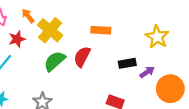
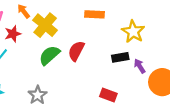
orange rectangle: (101, 30) -> (94, 14), moved
yellow star: (157, 37) -> (133, 32), moved
purple arrow: (147, 72) -> (140, 66), turned -88

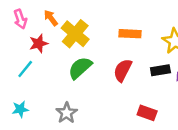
orange rectangle: (94, 14) -> (130, 34), moved
red semicircle: (76, 51) -> (123, 70), moved

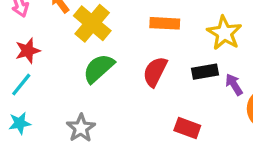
red star: (39, 43) -> (28, 51), moved
cyan line: (25, 69) -> (21, 85), moved

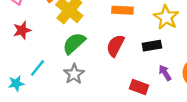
cyan line: (21, 85) -> (37, 68), moved
purple arrow: (234, 85) -> (165, 73), moved
gray star: (81, 128) -> (74, 74), moved

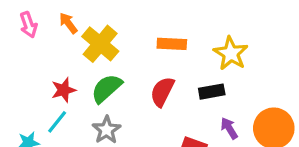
red star: (22, 30) -> (64, 90), moved

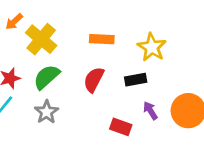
orange arrow: (68, 23) -> (14, 22), turned -96

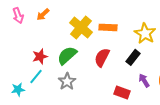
yellow cross: (41, 39) -> (81, 27), moved
black rectangle: (136, 80) -> (133, 57), turned -42

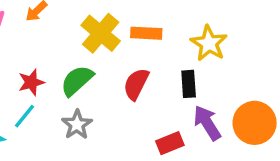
black rectangle: (133, 57) -> (189, 84), turned -42
purple arrow: (144, 80) -> (207, 123), size x1.5
red rectangle: (122, 92) -> (170, 143), turned -42

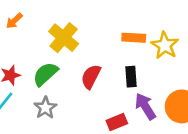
orange rectangle: (146, 33) -> (134, 38), moved
yellow star: (209, 43) -> (165, 45), moved

